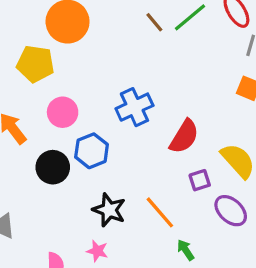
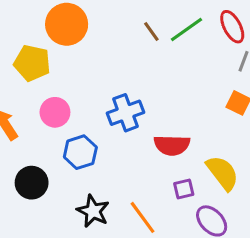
red semicircle: (184, 137) -> (172, 145), turned 56
black circle: (53, 167) -> (32, 183), moved

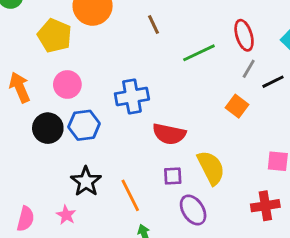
green line: (186, 29) -> (199, 53), moved
brown line: (151, 31) -> (153, 24), moved
black circle: (32, 183) -> (48, 128), moved

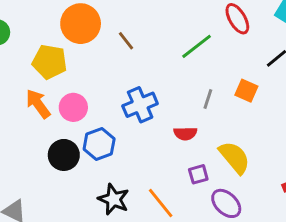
brown line: (153, 24) -> (126, 41), moved
gray line: (249, 69) -> (208, 99), moved
orange arrow: (20, 87) -> (38, 104), moved
red semicircle: (169, 134) -> (185, 133), size x0.7

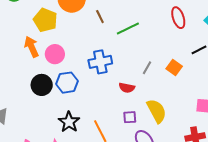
green line: (197, 46) -> (128, 29), moved

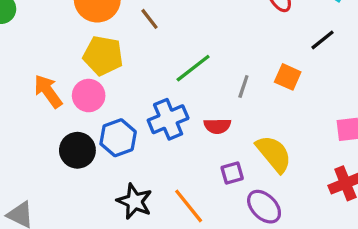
yellow pentagon: (45, 20) -> (103, 56), moved
green line: (128, 29) -> (193, 68), moved
blue cross: (100, 62) -> (168, 119), moved

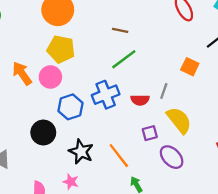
brown line: (150, 19) -> (120, 30), moved, turned -42
gray line: (243, 86) -> (164, 91), moved
black circle: (77, 150) -> (43, 133), moved

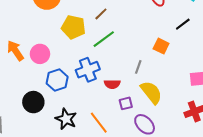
brown line: (120, 30) -> (101, 14), turned -56
yellow pentagon: (61, 49) -> (74, 27), moved
red semicircle: (140, 100) -> (112, 84), moved

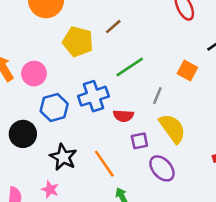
green line: (104, 39) -> (130, 67), moved

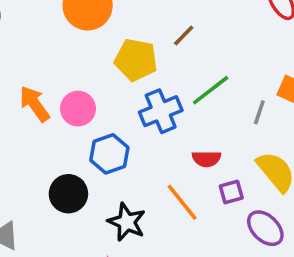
blue cross: (93, 96) -> (161, 111), moved
gray line: (157, 96) -> (259, 112), moved
orange line: (104, 164) -> (182, 202), moved

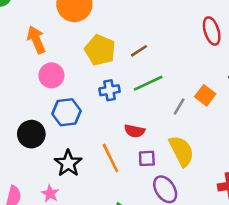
brown line: (184, 35) -> (139, 51), moved
orange arrow: (35, 104) -> (36, 40), moved
blue cross: (161, 111) -> (110, 90), size x0.7

